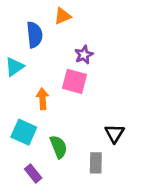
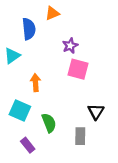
pink square: (75, 81) -> (78, 69), moved

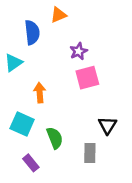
pink square: (78, 69) -> (87, 78), turned -30

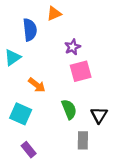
orange arrow: (40, 93) -> (37, 85), turned 132
green semicircle: (55, 138) -> (69, 109), moved

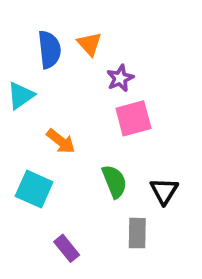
orange triangle: (54, 14) -> (90, 44), moved, turned -49
purple rectangle: (29, 150) -> (67, 248), moved

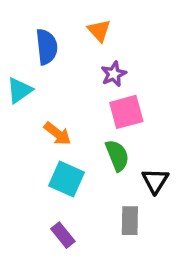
orange triangle: (90, 44) -> (99, 30), moved
green semicircle: (114, 181) -> (117, 155), moved
cyan square: (34, 189) -> (67, 179), moved

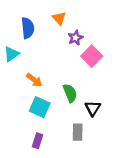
purple star: (114, 74) -> (75, 38), moved
pink square: (126, 112) -> (92, 56), moved, turned -30
purple rectangle: (63, 235) -> (37, 141), turned 56

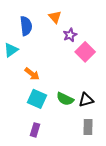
green semicircle: (70, 93) -> (65, 99), moved, turned 138
black triangle: (93, 108) -> (86, 100), turned 42
gray rectangle: (78, 132) -> (88, 127), moved

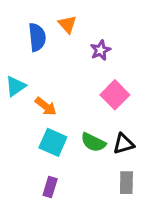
orange triangle: (55, 17) -> (67, 24), moved
cyan triangle: (11, 50) -> (15, 86), moved
pink square: (85, 52) -> (115, 95), moved

